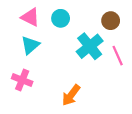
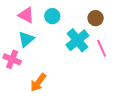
pink cross: (22, 80) -> (12, 59), moved
orange arrow: (71, 95) -> (38, 82), moved

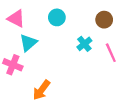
pink triangle: (26, 15) -> (16, 19), moved
cyan cross: (77, 40) -> (84, 44), size x0.6

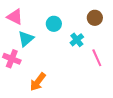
cyan circle: (57, 17) -> (54, 24), moved
pink line: (111, 53) -> (97, 58), moved

